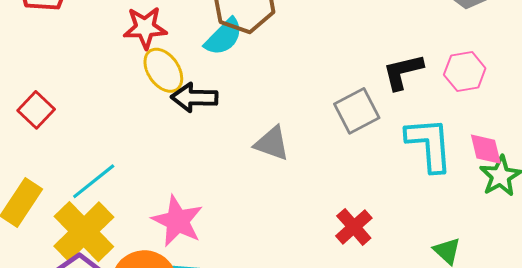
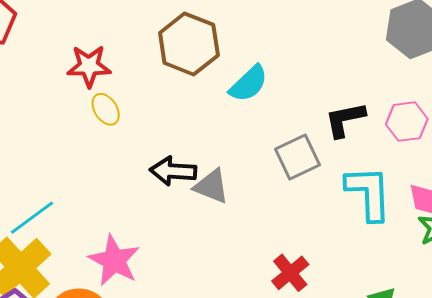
cyan semicircle: (224, 37) -> (249, 84), moved
yellow ellipse: (163, 70) -> (106, 109), size x0.7
black arrow: (194, 98) -> (173, 171), moved

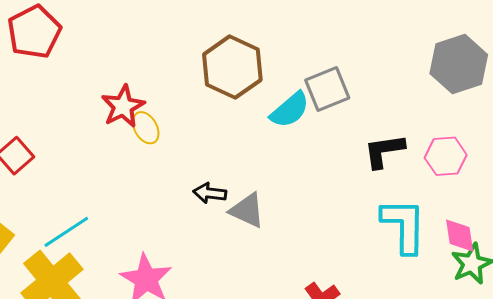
red star: (89, 66) -> (123, 106), moved, turned -30
gray square: (297, 157) -> (327, 89), moved
black arrow: (173, 171) -> (210, 193), size x0.7

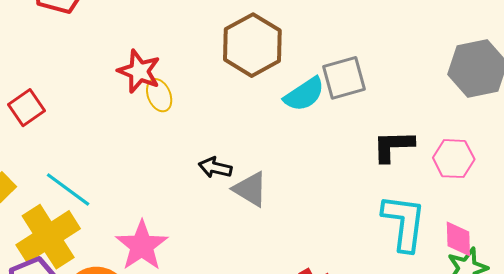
red star: (123, 106) -> (139, 71), turned -30
cyan line: (66, 232) -> (68, 189), turned 63

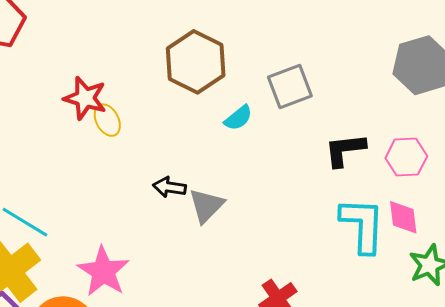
cyan semicircle: (304, 94) -> (238, 118), moved, size x0.7
gray triangle: (250, 189) -> (206, 206), turned 48
pink diamond: (458, 239) -> (403, 217), moved

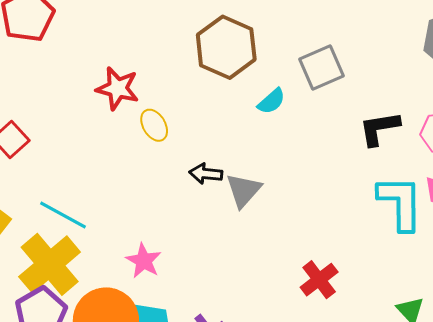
yellow ellipse: (107, 120) -> (154, 125), moved
pink star: (103, 271) -> (144, 261), size x0.7

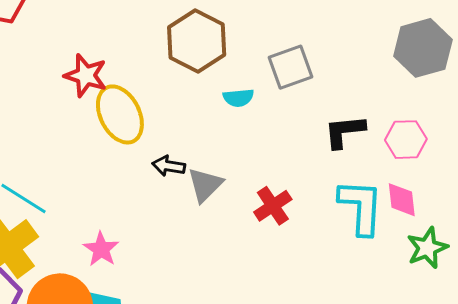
cyan semicircle: (271, 101) -> (238, 98), turned 32
yellow ellipse: (154, 125) -> (120, 114), size x1.8
red cross: (319, 280) -> (273, 206), moved

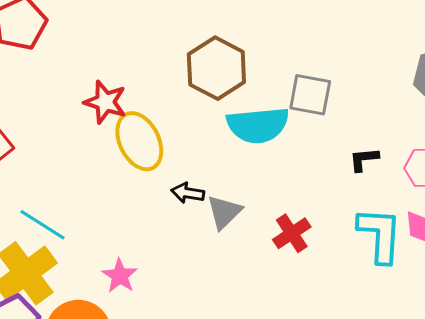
gray square: (291, 67) -> (310, 95), turned 30
cyan semicircle: (238, 98) -> (258, 125), size x2.0
black L-shape: (345, 131) -> (364, 159), size x0.7

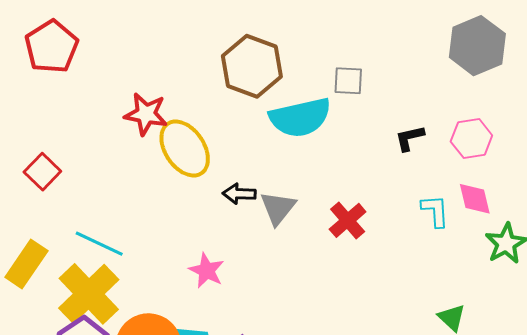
gray square: (310, 95) -> (348, 81), size x0.7
cyan L-shape: (380, 235) -> (435, 211), size x0.6
pink star: (120, 276) -> (207, 271), moved

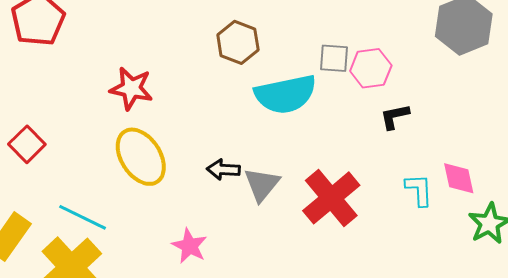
brown hexagon: (252, 66) -> (238, 42), size x0.7
pink hexagon: (471, 138) -> (371, 68), moved
yellow ellipse: (185, 149) -> (141, 157), moved
red cross: (348, 220) -> (331, 198), size x1.5

